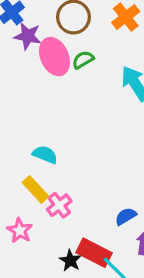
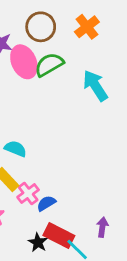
green semicircle: (83, 60) -> (49, 65), size x1.5
blue semicircle: (126, 216) -> (46, 203), moved

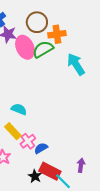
orange cross: (87, 27) -> (57, 34), moved, turned 30

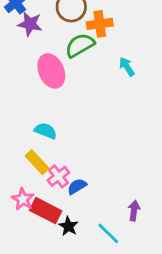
pink ellipse: (25, 47) -> (51, 71), moved
cyan arrow: (76, 64) -> (127, 67), size x0.6
red rectangle: (50, 171) -> (46, 211), moved

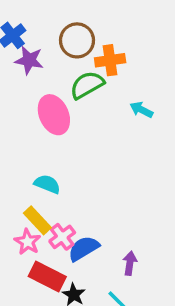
cyan arrow: (127, 67) -> (141, 110), turned -30
blue semicircle: (77, 186) -> (84, 248), size x1.4
pink star: (23, 199) -> (27, 242), moved
purple arrow: (134, 211) -> (130, 263), moved

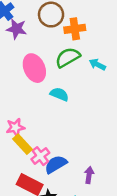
green semicircle: (87, 85) -> (68, 57), moved
cyan semicircle: (47, 184) -> (59, 94), moved
pink star: (27, 242) -> (15, 127), moved, turned 30

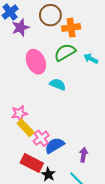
purple star: (17, 29) -> (20, 28), turned -30

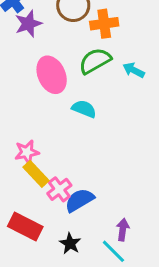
purple arrow: (84, 155) -> (123, 230), moved
red rectangle: (32, 163) -> (25, 227), moved

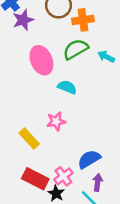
pink star: (27, 152) -> (56, 121), moved
pink cross: (59, 189) -> (63, 176), moved
blue semicircle: (79, 200) -> (89, 159), moved
red rectangle: (25, 227) -> (35, 179), moved

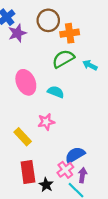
pink ellipse: (41, 60) -> (26, 82), moved
pink cross: (63, 176) -> (65, 170), moved
red rectangle: (35, 179) -> (28, 172), turned 55

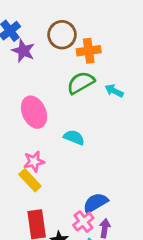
purple star: (17, 33) -> (23, 51), turned -30
cyan semicircle: (56, 92) -> (74, 137), moved
pink star: (46, 122) -> (34, 161), moved

